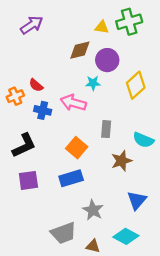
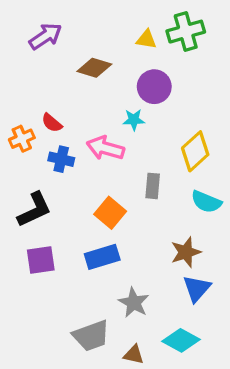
brown diamond: (80, 50) -> (94, 68), moved, turned 30
yellow diamond: (136, 85) -> (195, 151), moved
brown star: (121, 161) -> (186, 252), moved

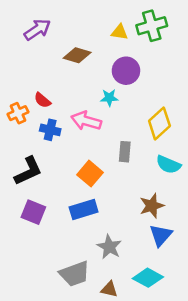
purple square: (41, 260) -> (33, 212), turned 30

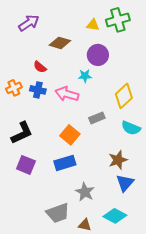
red semicircle: (42, 100) -> (40, 67), moved
blue cross: (50, 130) -> (38, 90), moved
gray rectangle: (125, 152) -> (97, 118), turned 63

